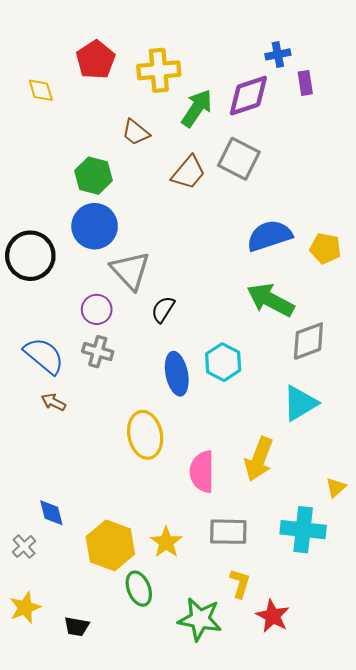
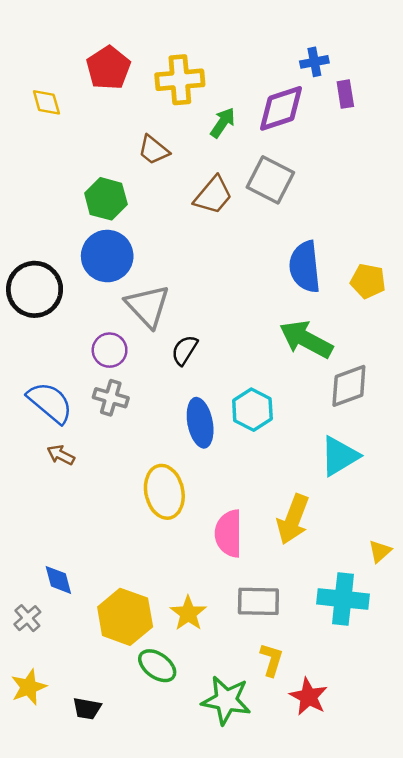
green arrow: (197, 108) -> (223, 123), size x0.7
blue semicircle: (269, 236) -> (305, 267), turned -78
green ellipse: (139, 589) -> (157, 666), turned -32

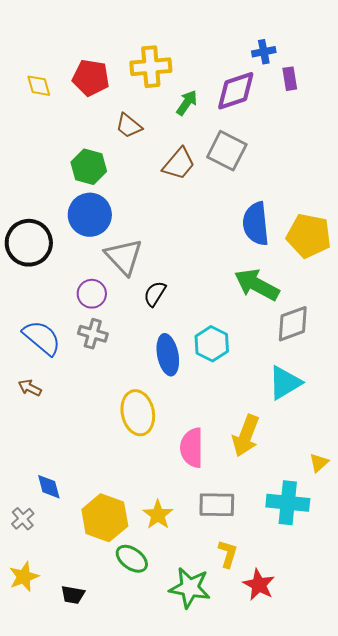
red pentagon: (108, 68) -> (91, 78), moved, turned -30
yellow pentagon: (368, 281) -> (309, 236), size x1.5
brown arrow: (61, 455) -> (30, 388), moved

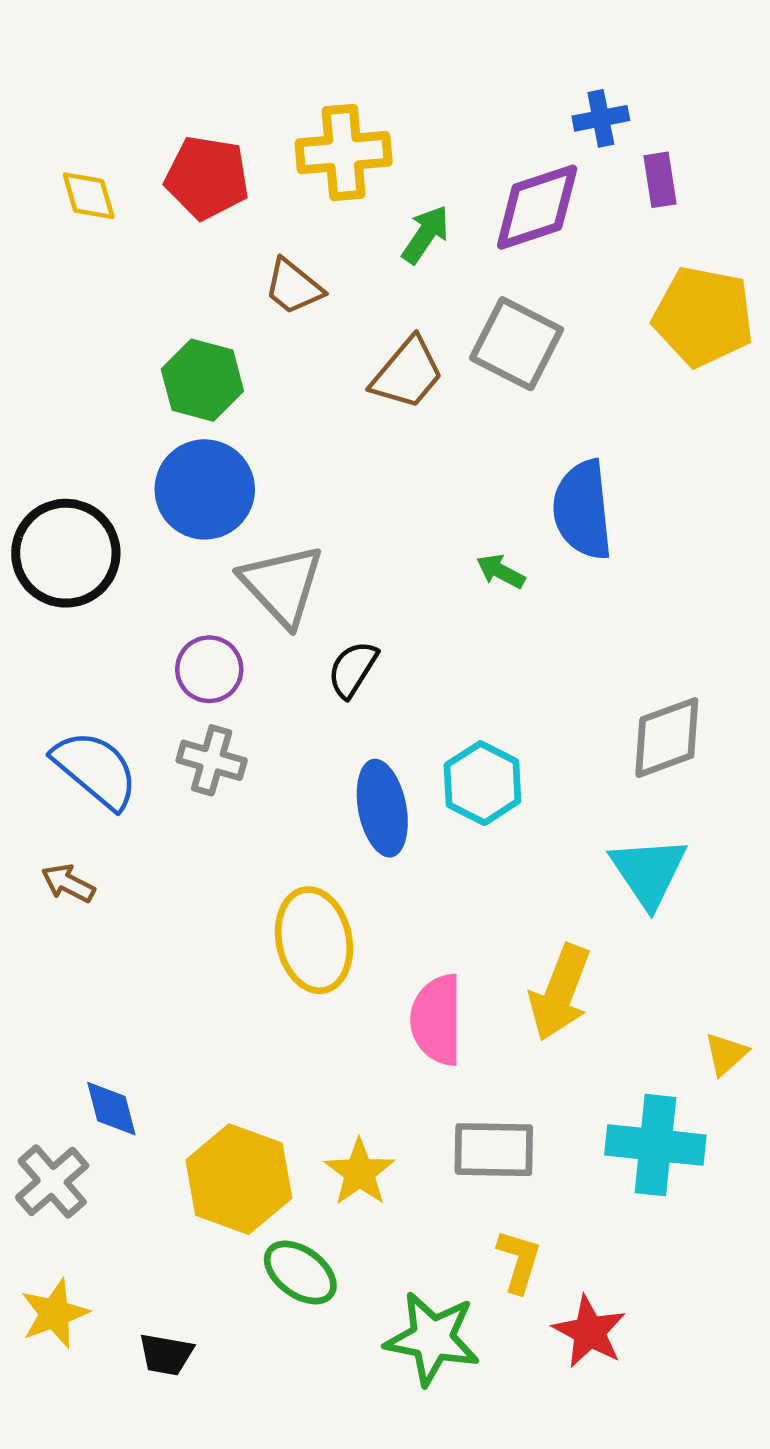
yellow pentagon: (309, 236) -> (703, 316), moved
green arrow: (257, 285) -> (501, 571), moved, size x0.5
cyan triangle: (285, 383) -> (649, 872), turned -33
gray cross: (23, 519) -> (52, 1181), size x1.4

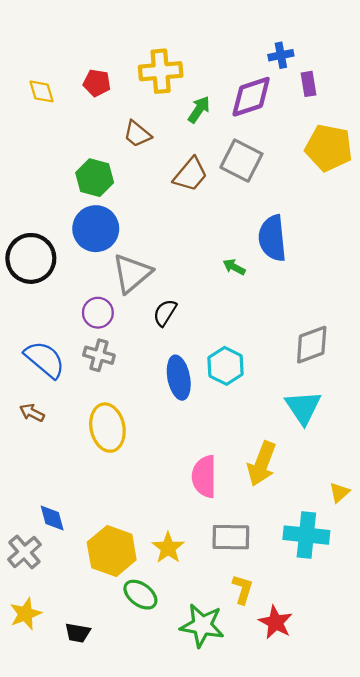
red pentagon: (207, 178) -> (97, 83), size x0.7
gray triangle: (282, 585) -> (132, 273), turned 33
yellow ellipse: (314, 940) -> (107, 428), moved

